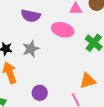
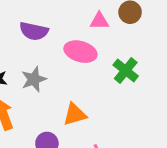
orange triangle: (88, 81) -> (75, 114), moved

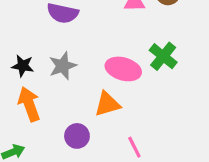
pink ellipse: (80, 52) -> (123, 69), moved

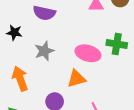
green cross: (163, 56) -> (117, 44), turned -30
black star: (23, 66) -> (14, 33), moved

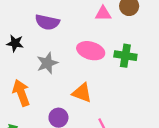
pink ellipse: (88, 53) -> (91, 51), moved
orange triangle: (76, 79) -> (82, 93), turned 36

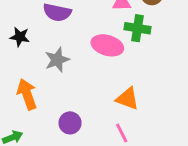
green cross: (125, 56) -> (137, 28), moved
orange triangle: (82, 93) -> (127, 99), moved

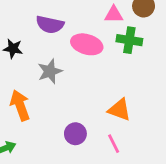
pink ellipse: (107, 45) -> (87, 44), moved
purple circle: (70, 123) -> (75, 134), moved

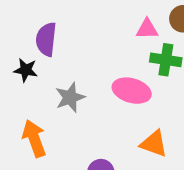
purple semicircle: (50, 24) -> (46, 39), moved, turned 84
pink ellipse: (87, 44) -> (132, 91), moved

